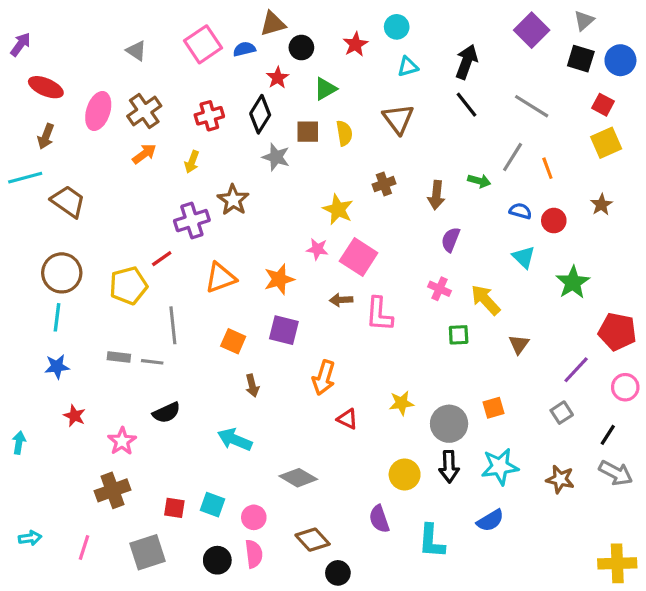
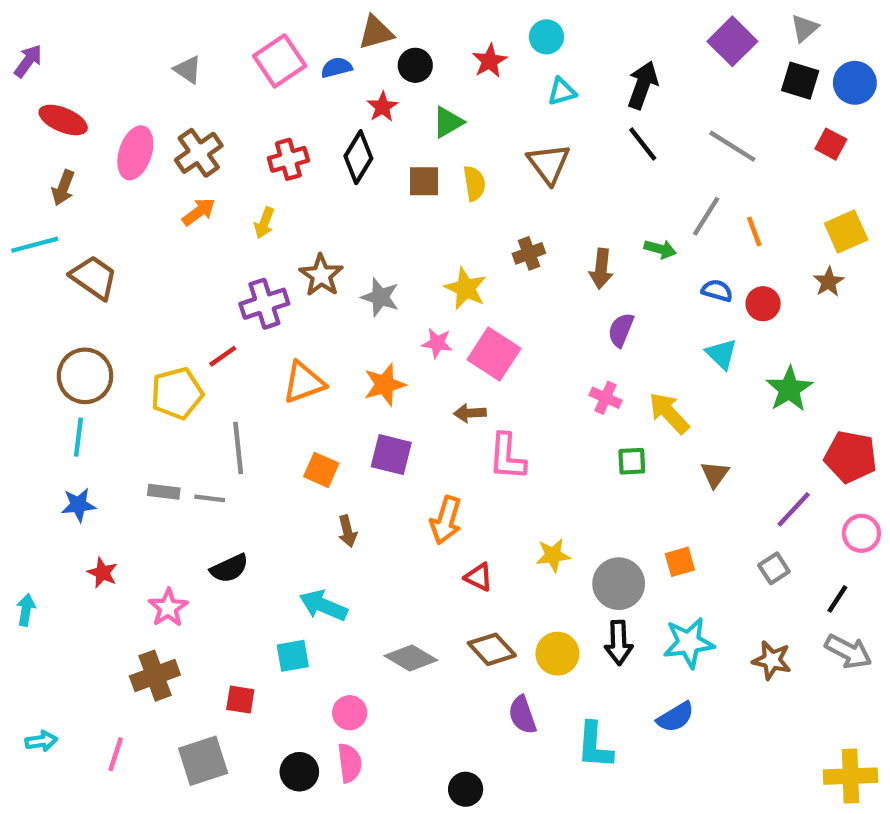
yellow square: (606, 143) -> (846, 232), moved
gray star: (276, 157) -> (380, 297), moved
pink L-shape: (379, 314) -> (507, 457), moved
cyan square: (213, 505) -> (293, 656), moved, turned -30
brown diamond: (313, 540) -> (492, 649), moved

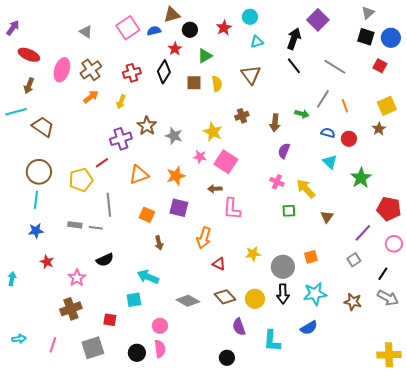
purple square: (732, 41) -> (318, 20), moved
black circle: (466, 789) -> (227, 358), moved

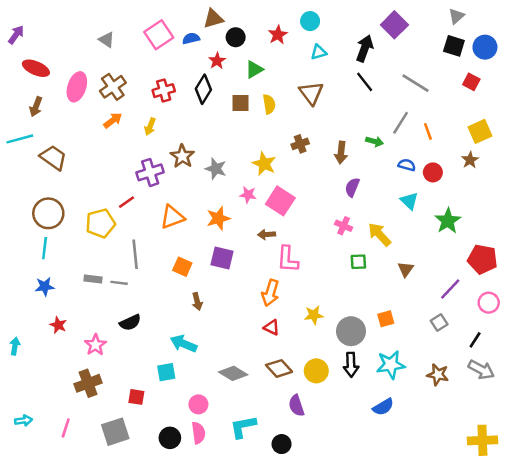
orange arrow: (204, 238) -> (270, 293), moved
cyan L-shape: (272, 341) -> (243, 427), moved, turned 75

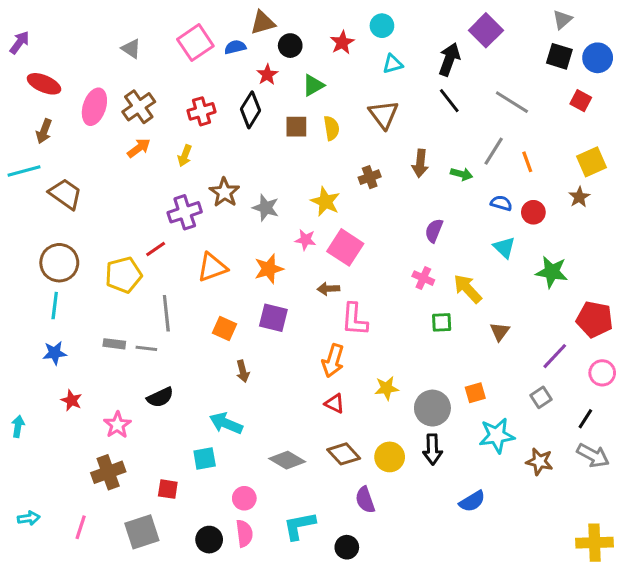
brown arrow: (341, 153) -> (420, 163), moved
green star: (448, 221) -> (552, 272), turned -30
cyan star: (391, 365) -> (497, 436), moved

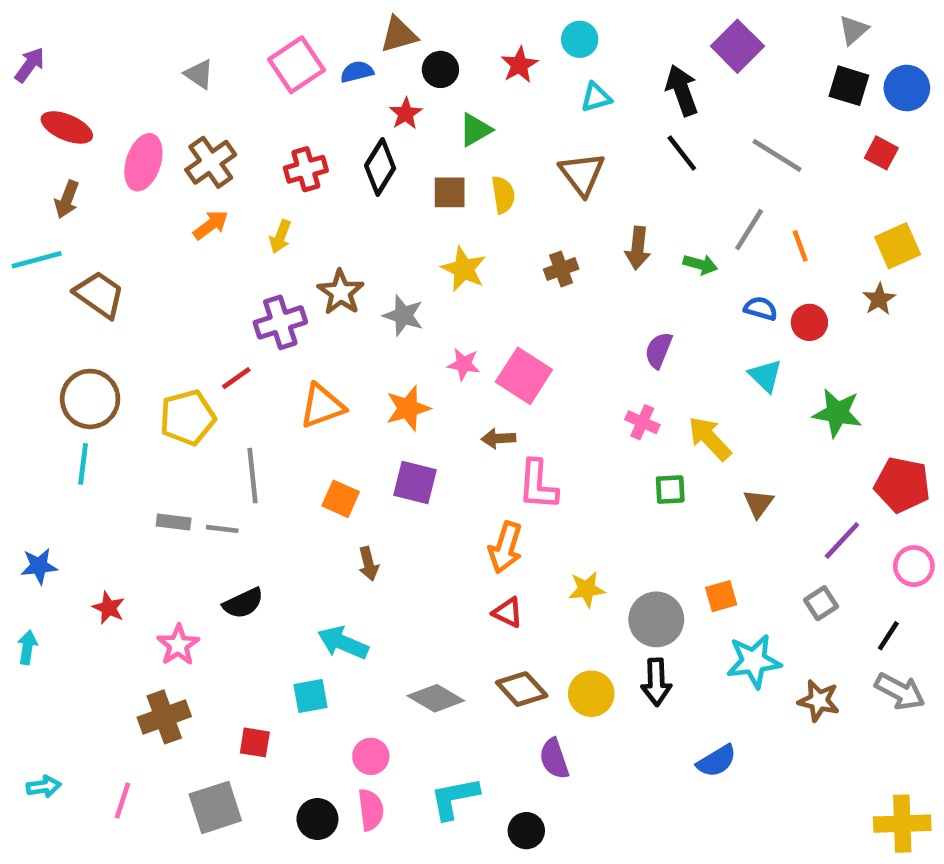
black arrow: (449, 59) -> (682, 90), turned -40
yellow star: (325, 202) -> (464, 269), moved
blue star: (55, 353) -> (39, 566), moved

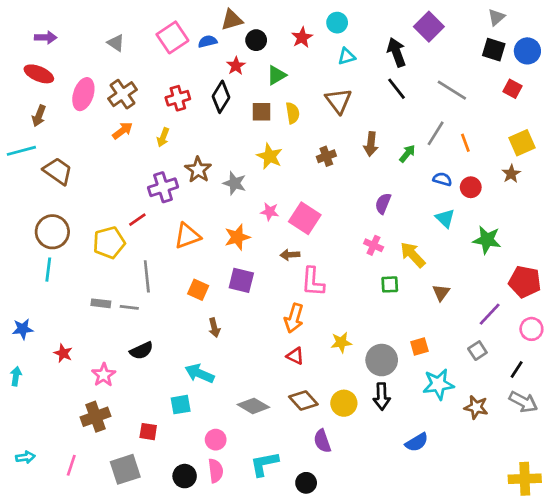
purple arrow: (30, 65) -> (46, 37), moved, turned 55
green arrow: (700, 264) -> (407, 154), turned -66

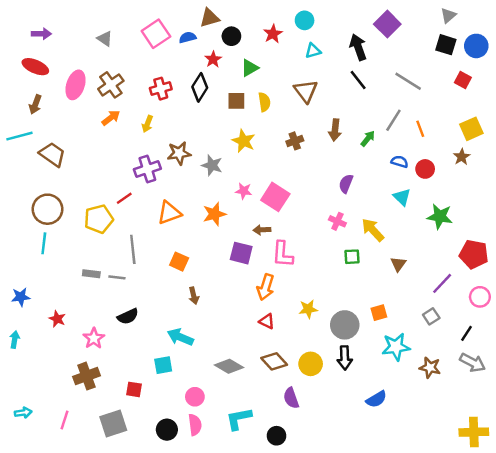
brown star: (198, 170) -> (179, 153), turned 30
purple square: (241, 280) -> (241, 253), moved

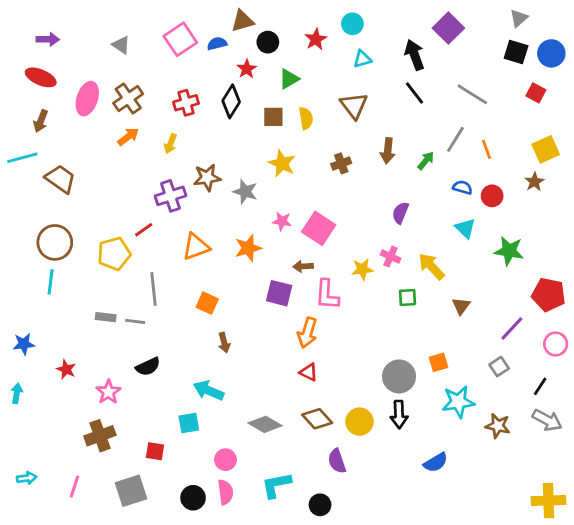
yellow star: (308, 309) -> (362, 269), moved

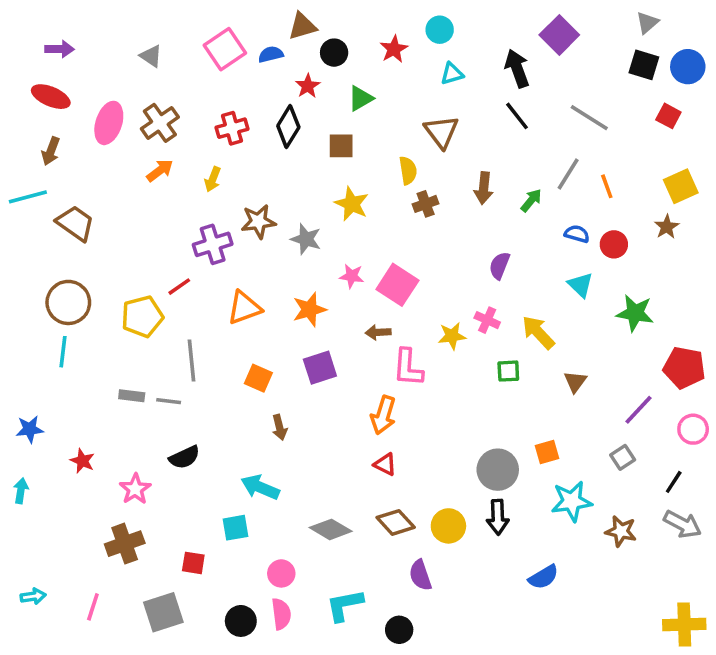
yellow semicircle: (306, 118) -> (408, 170), moved
purple square: (279, 293) -> (320, 368), moved, turned -32

